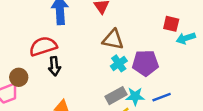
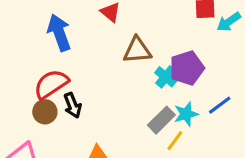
cyan cross: (119, 63) -> (166, 77), moved
brown circle: (19, 77) -> (45, 112), moved

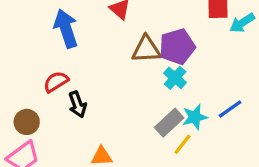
purple pentagon: (187, 68) -> (177, 47), moved
red semicircle: (51, 84) -> (56, 82), size x0.7
brown circle: (45, 112) -> (27, 122), moved

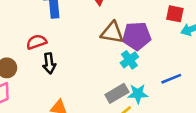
blue line: (230, 109) -> (171, 79), moved

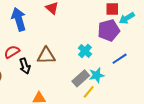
brown triangle: (112, 33) -> (46, 56), moved
purple pentagon: (137, 36) -> (109, 30), moved

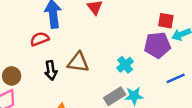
red semicircle: (12, 52) -> (40, 39), moved
blue line: (120, 59) -> (176, 78), moved

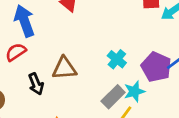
purple pentagon: (157, 45) -> (156, 67), moved, turned -30

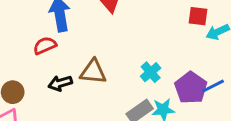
black arrow: (36, 84) -> (60, 83), turned 85

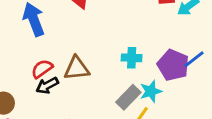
red semicircle: (45, 45) -> (42, 69), moved
cyan cross: (151, 72) -> (132, 58), turned -36

